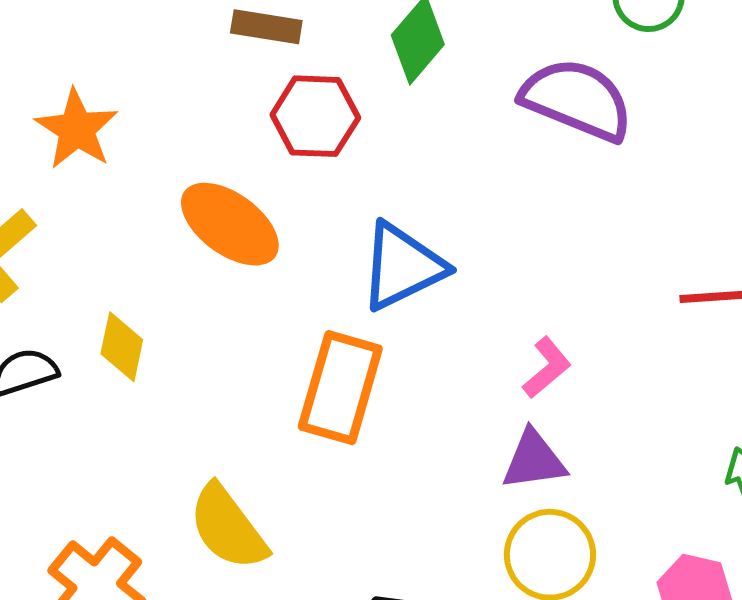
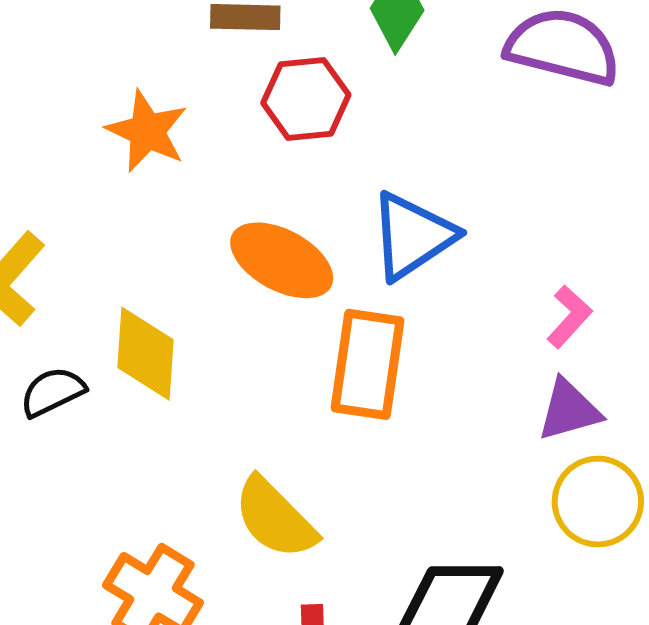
orange star: (77, 129) -> (147, 131), moved
orange ellipse: (230, 224) -> (282, 260), moved
yellow diamond: (122, 347) -> (145, 354), size x1.4

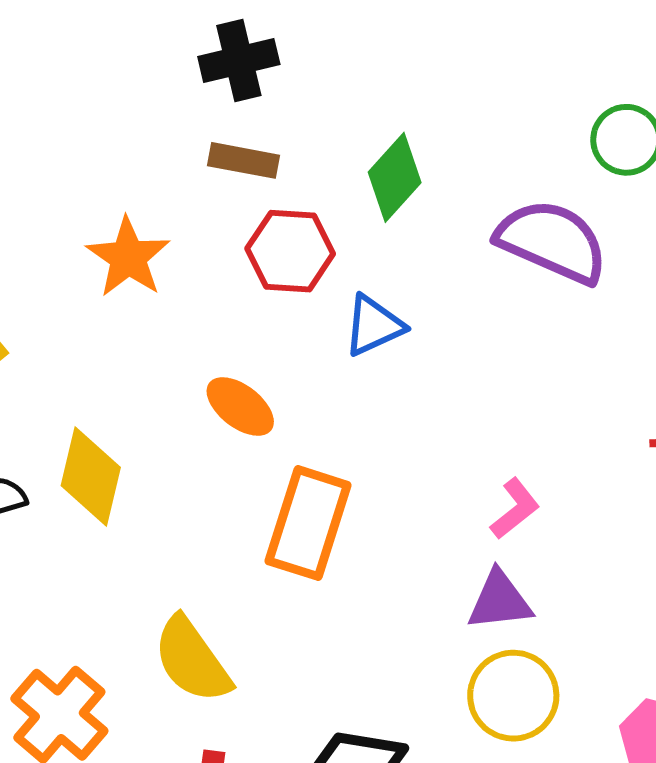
blue triangle: (412, 236) -> (374, 326), moved, size x0.7
orange ellipse: (282, 260) -> (240, 407), size x0.7

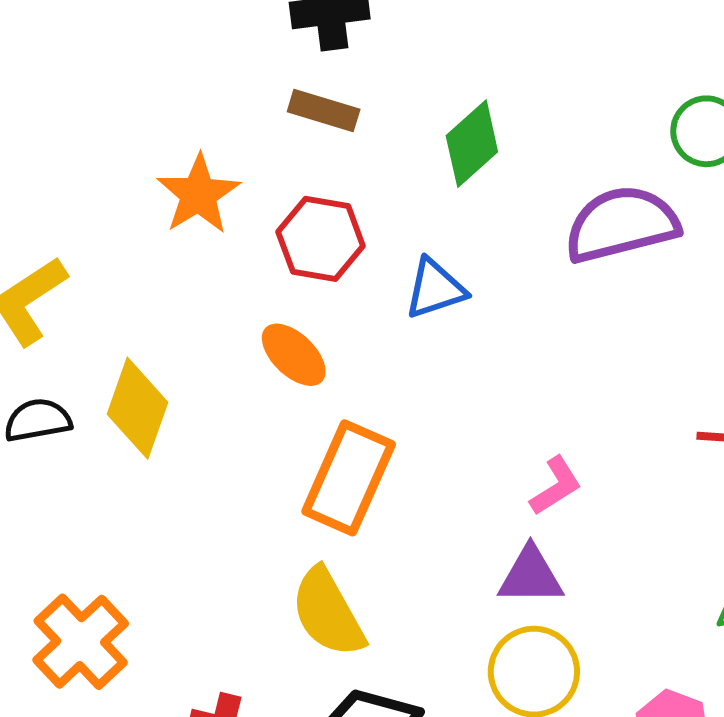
purple semicircle: (552, 241) -> (622, 224), turned -44
red hexagon: (290, 251) -> (321, 239), moved
yellow semicircle: (192, 660) -> (328, 613), moved

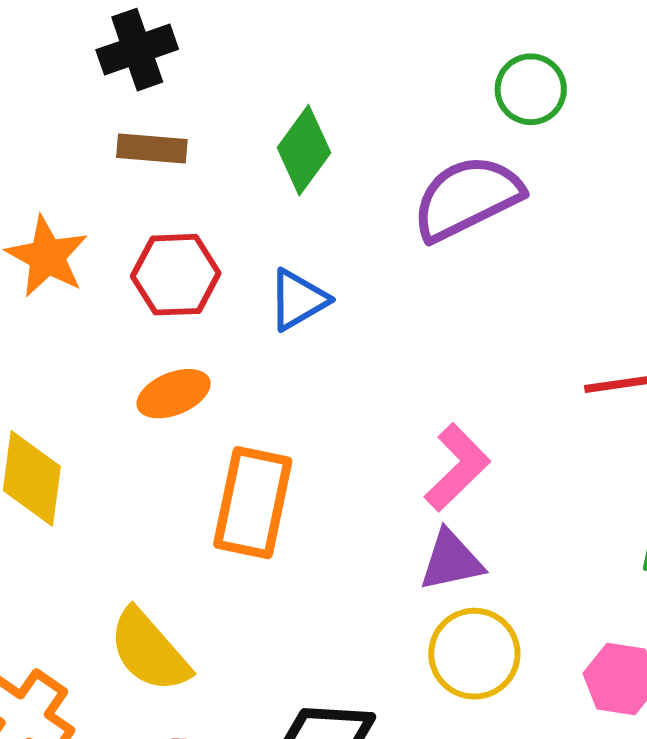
orange ellipse: (294, 355) -> (174, 394), turned -54
pink L-shape: (556, 486) -> (457, 467), size x1.4
yellow semicircle: (328, 613) -> (149, 651), moved

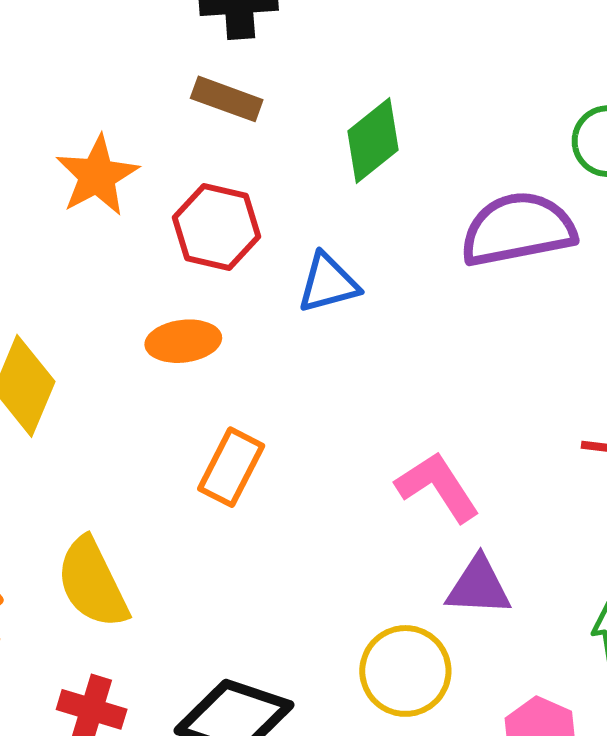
pink L-shape: (457, 467) -> (438, 487), turned -94
orange rectangle: (253, 503) -> (231, 467), size x0.7
purple triangle: (451, 561) -> (479, 586), moved

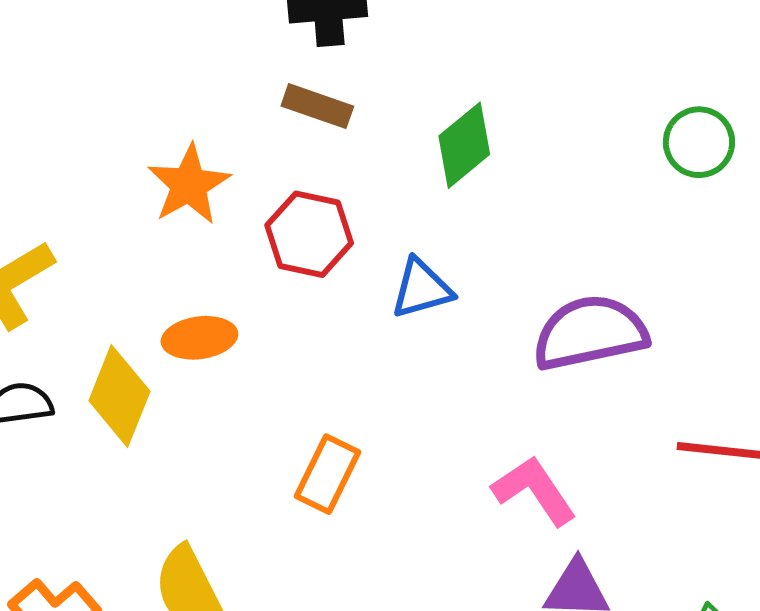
purple semicircle: (518, 229) -> (590, 333), moved
orange ellipse: (183, 341) -> (199, 338), moved

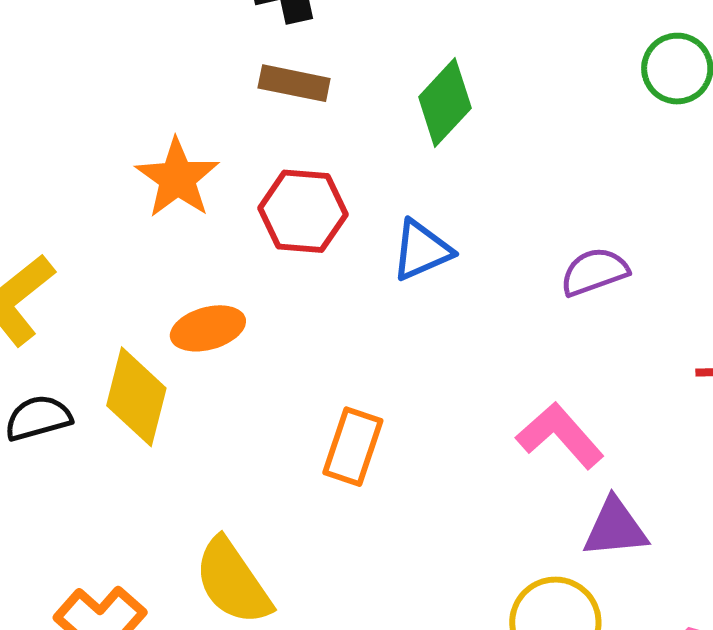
purple semicircle: (590, 333) -> (594, 272), size x0.6

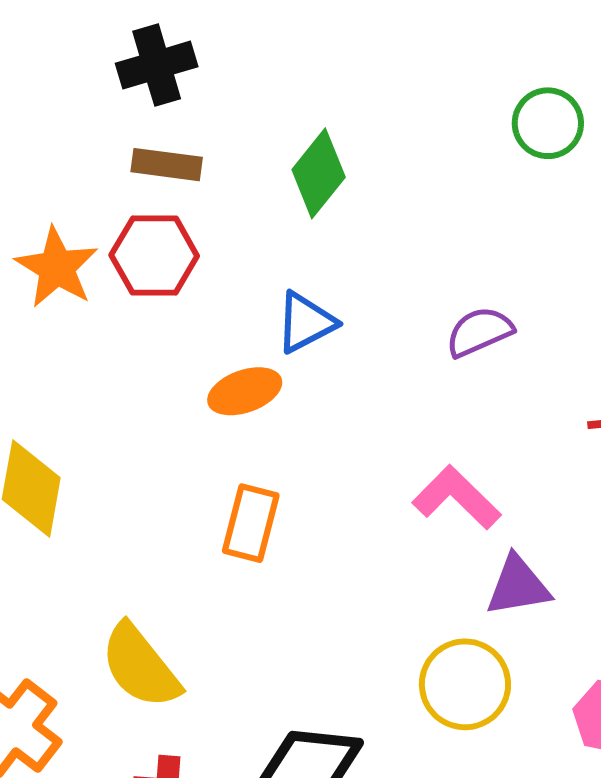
red hexagon: (303, 211) -> (154, 256), moved
orange ellipse: (208, 328) -> (245, 391), moved

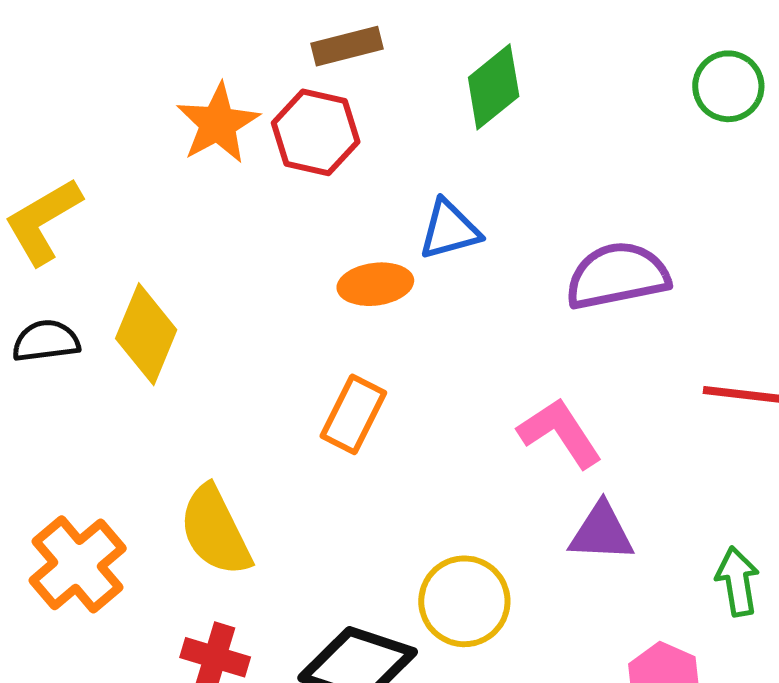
brown rectangle: (167, 165) -> (347, 46), turned -34
purple semicircle: (479, 332) -> (617, 276), size x1.5
yellow circle: (465, 684) -> (464, 601), moved

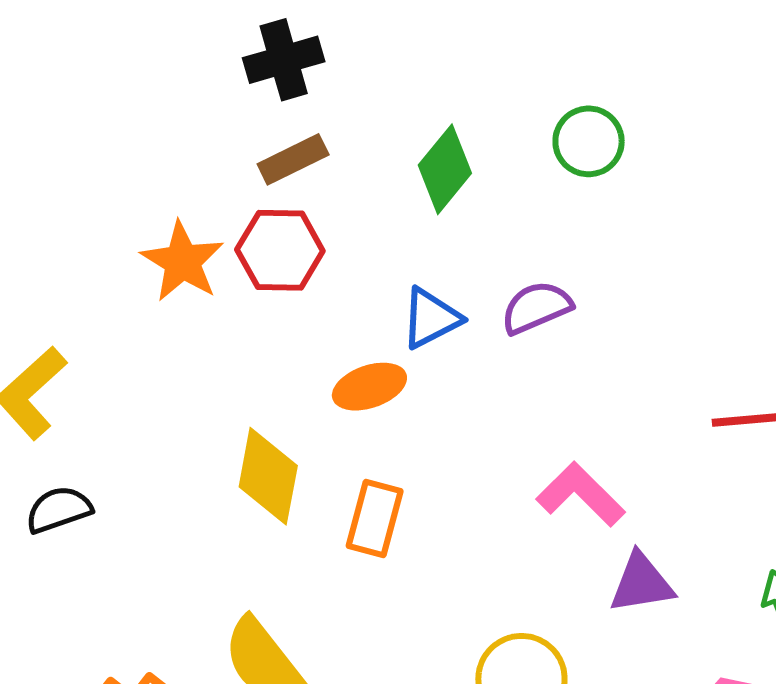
green circle: (728, 86) -> (589, 141), moved
purple semicircle: (617, 276) -> (536, 307), moved, size x0.7
yellow diamond: (146, 334) -> (268, 476), moved

